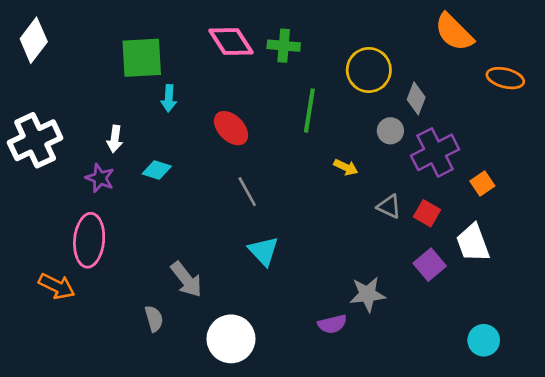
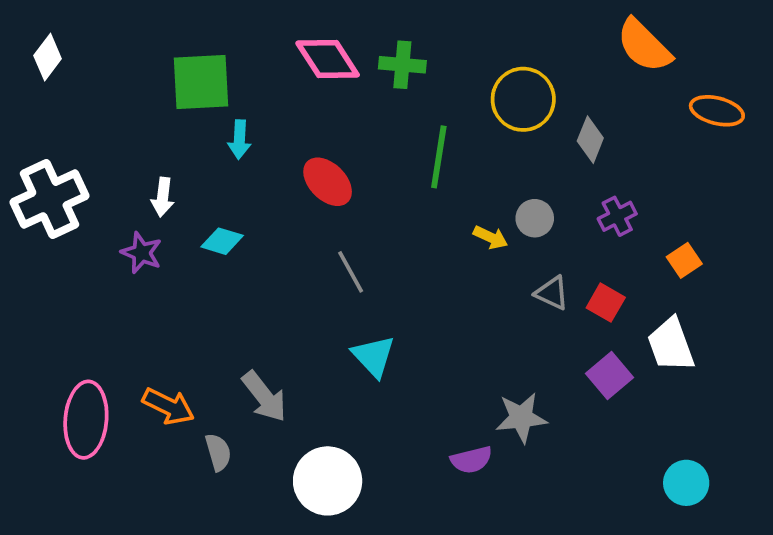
white diamond: (34, 40) -> (48, 57), size x0.7
gray circle: (390, 131) -> (535, 218), moved
purple cross: (435, 152) -> (617, 216), size x0.6
pink ellipse: (89, 240) -> (86, 420), moved
orange arrow: (57, 286) -> (168, 406), moved

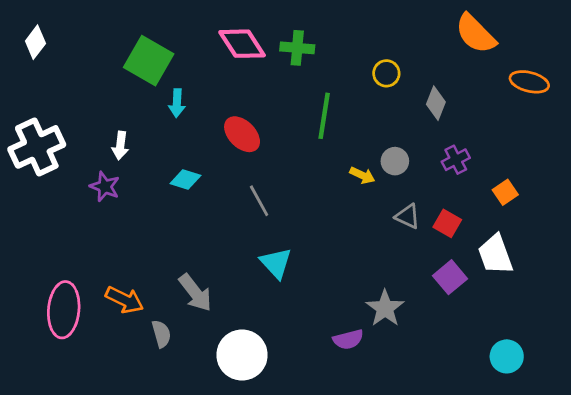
green square: (201, 82) -> (149, 61), turned 33
yellow circle: (523, 99) -> (386, 73), size x0.6
cyan diamond: (222, 241) -> (185, 180), moved
gray star: (521, 418) -> (385, 308), turned -30

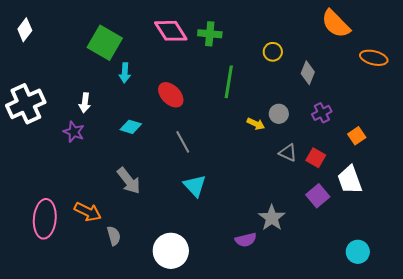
gray arrow: (195, 293) -> (129, 181), moved

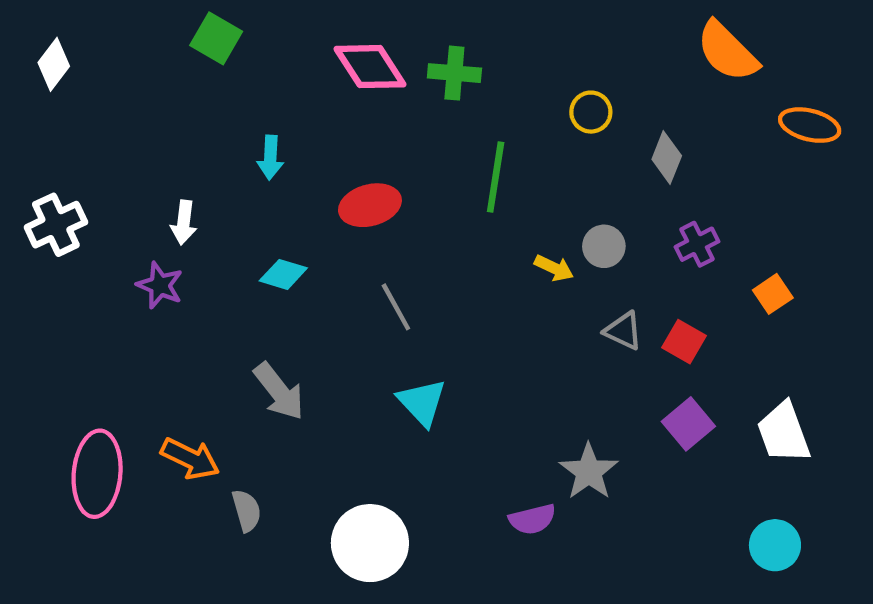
green square: (105, 43) -> (216, 38), moved, size x0.7
red ellipse: (171, 95) -> (370, 205), turned -60
white cross: (26, 104) -> (56, 225), size x0.7
white trapezoid: (350, 180) -> (784, 433), moved

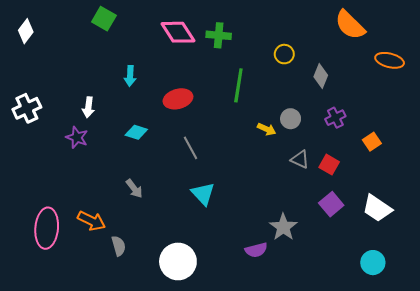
gray arrow: (279, 391) -> (134, 189), size x0.7
white trapezoid: (784, 433) -> (377, 208), turned -36

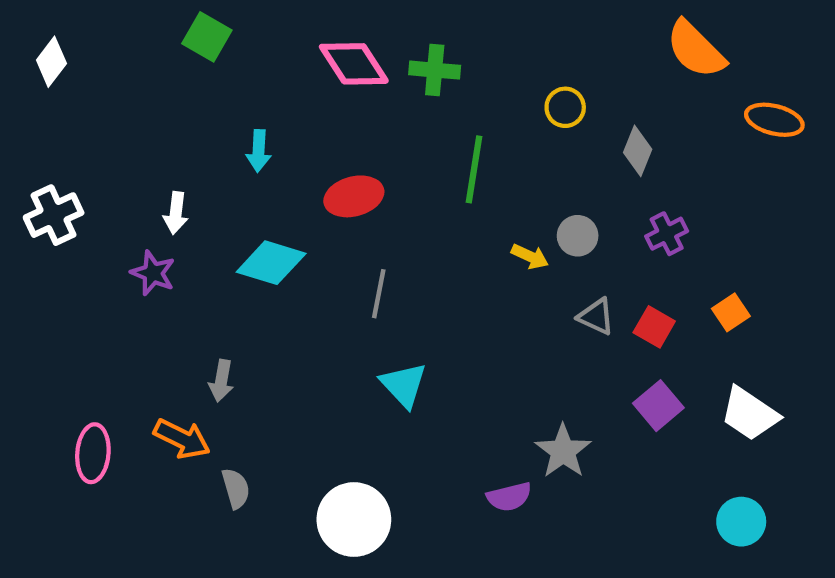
cyan diamond: (136, 132) -> (271, 263), size x1.5
orange square: (372, 142) -> (731, 312), moved
gray line: (190, 148) -> (379, 294), turned 40
gray arrow: (134, 189) -> (221, 381), moved, turned 48
pink ellipse: (47, 228) -> (93, 453), size x0.7

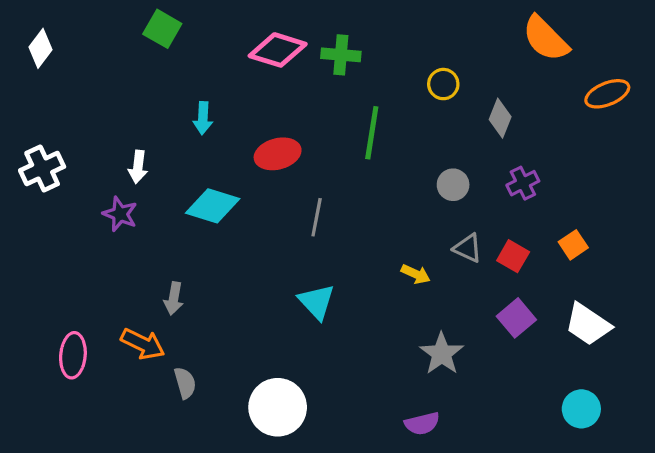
pink diamond: (354, 64) -> (278, 50), turned -40
orange ellipse: (774, 120) -> (607, 94), turned -36
yellow arrow: (530, 256) -> (416, 274), moved
gray line: (379, 294) -> (317, 217), moved
purple semicircle: (509, 497) -> (422, 423), moved

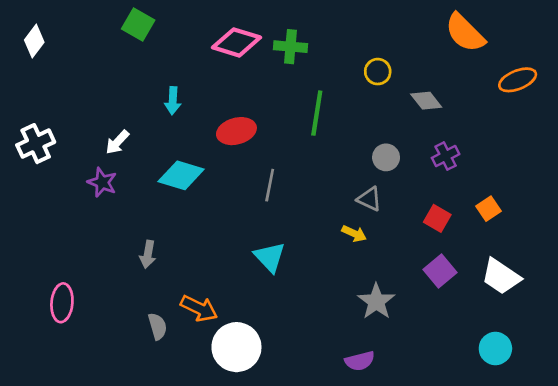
gray diamond: (500, 118) -> (426, 101), turned -60
white arrow: (138, 167) -> (117, 142), turned 36
gray triangle: (468, 248) -> (369, 199), moved
orange arrow: (143, 344) -> (199, 308), moved

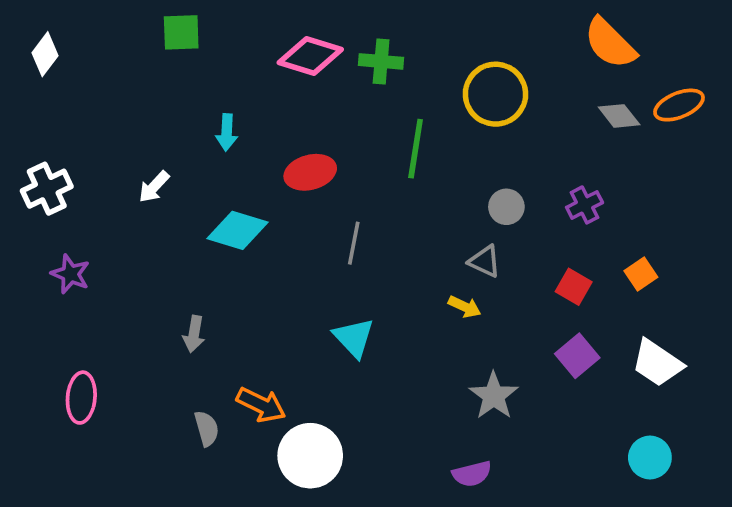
green square: (138, 24) -> (181, 32), turned -32
yellow circle: (378, 72) -> (496, 94), size x1.8
gray diamond: (426, 101) -> (619, 116), moved
purple star: (102, 182) -> (70, 274), moved

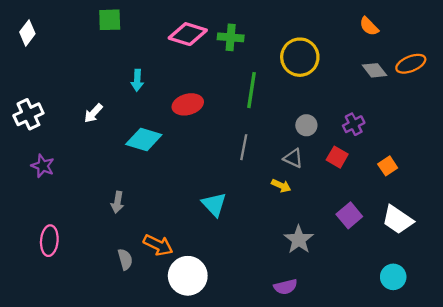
orange semicircle: (610, 43) -> (369, 26), size x0.6
gray line: (354, 243) -> (244, 147), moved
red square: (574, 287) -> (337, 157), moved

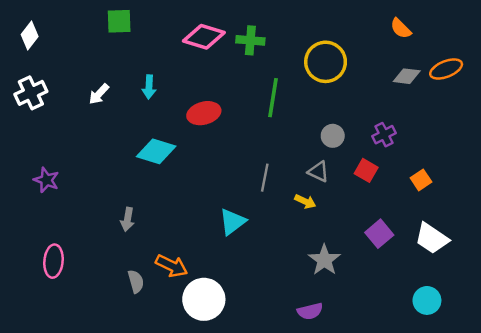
gray diamond: (375, 70) -> (407, 76), turned -45
white arrow: (93, 113) -> (99, 94), moved
white cross: (28, 114) -> (31, 93), moved
gray line: (244, 147) -> (265, 178), moved
cyan triangle: (214, 204) -> (232, 222), turned 36

